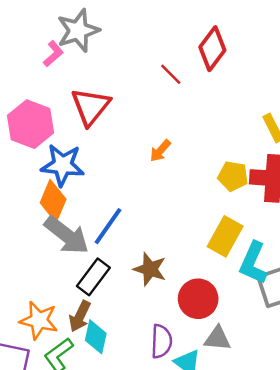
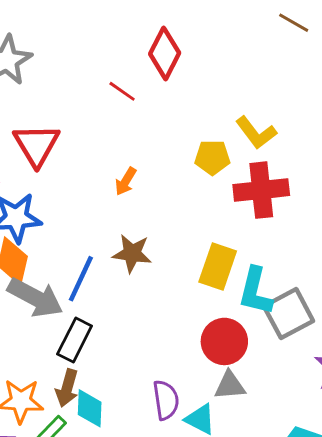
yellow pentagon: (233, 176) -> (212, 157), moved
brown star: (150, 269) -> (132, 253), moved
red circle: (198, 299) -> (224, 341), moved

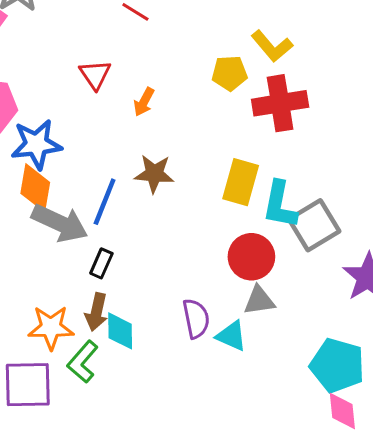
red triangle: (36, 145) -> (95, 75), moved, size x0.7
black rectangle: (75, 340) -> (101, 263), size x0.7

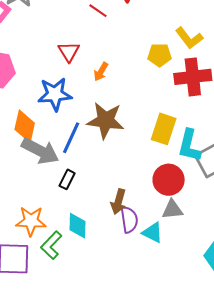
blue star: (36, 144) -> (55, 94), moved
brown star: (154, 174) -> (106, 120), size x1.4
brown arrow: (96, 312) -> (118, 202), moved

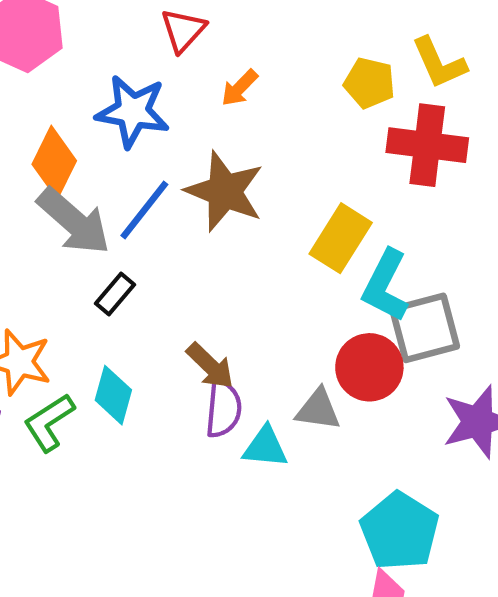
red circle: (169, 180) -> (369, 367), moved
brown arrow: (118, 202) -> (210, 366), turned -75
cyan triangle: (153, 232) -> (265, 447), turned -35

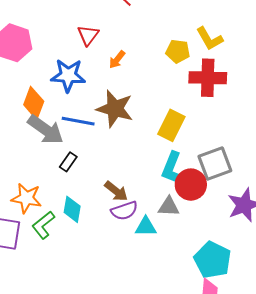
blue line: (144, 210) -> (78, 121), turned 68
cyan L-shape: (385, 286) -> (172, 169), moved
purple semicircle: (223, 409) -> (124, 211), turned 72

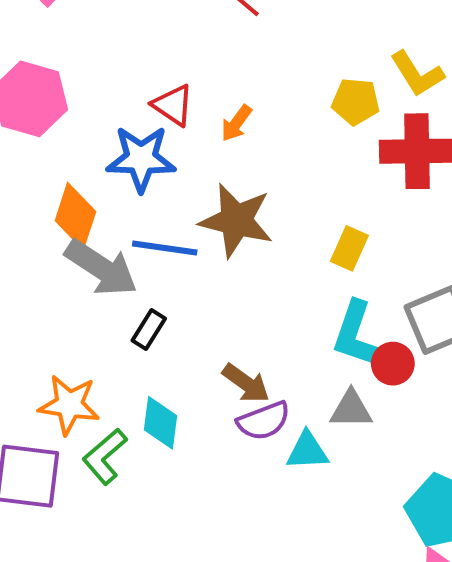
red triangle: (88, 35) -> (173, 105), moved, turned -30
yellow rectangle: (171, 125) -> (349, 248), size x0.7
red circle: (191, 185) -> (393, 364), size x0.7

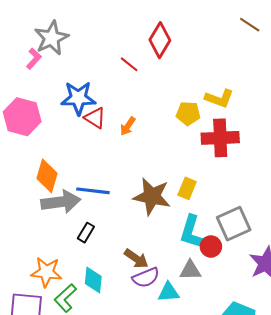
yellow L-shape: (417, 74) -> (219, 98), turned -36
blue star: (141, 159) -> (78, 98), moved
brown star: (236, 220) -> (152, 196), moved
gray arrow: (101, 268) -> (61, 202), turned -39

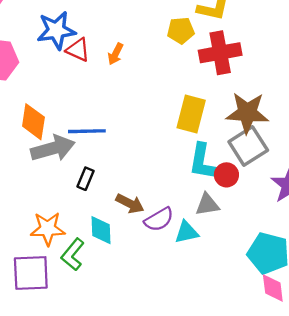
yellow rectangle: (187, 188) -> (191, 114), size x1.5
brown star: (152, 196) -> (247, 113), moved
brown arrow: (136, 259) -> (130, 204), moved

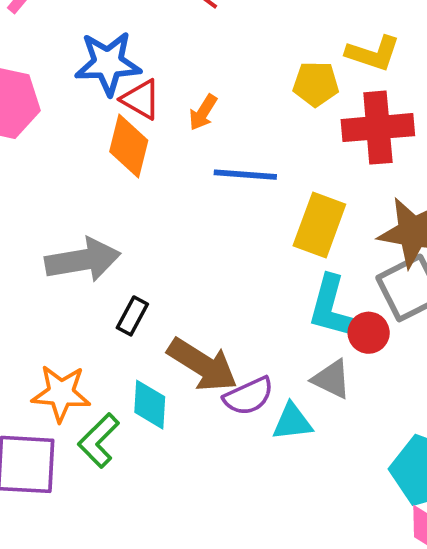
orange diamond: (33, 122) -> (129, 146), moved
blue line: (87, 131) -> (245, 175), moved
brown arrow: (130, 204) -> (203, 365), size x1.5
gray triangle: (207, 205) -> (332, 379), turned 30

